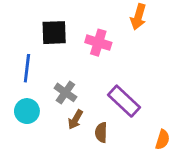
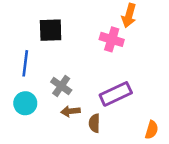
pink cross: (98, 43) -> (112, 39), moved
purple rectangle: (124, 101) -> (116, 94), turned -68
brown arrow: (75, 120) -> (70, 111), turned 54

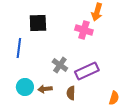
gray cross: (61, 86) -> (60, 65), moved
cyan circle: (25, 103) -> (25, 87), moved
brown arrow: (70, 111) -> (45, 89), moved

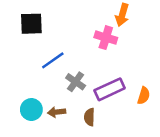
black square: (38, 23) -> (31, 24), moved
blue line: (19, 48) -> (53, 60), moved, turned 48
orange semicircle: (114, 98) -> (144, 96), moved

